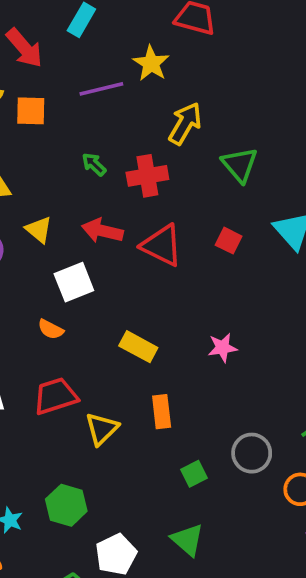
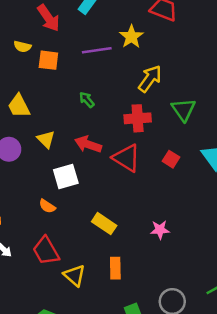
red cross: (147, 176) -> (138, 118), moved
red trapezoid: (55, 396) -> (46, 251), turned -108
yellow triangle: (102, 429) -> (74, 276), turned -40

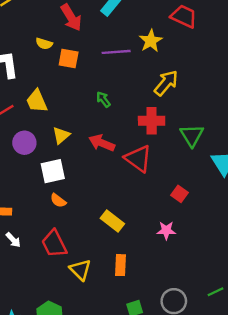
green triangle: (183, 110) -> (192, 135), moved
yellow triangle: (46, 139) -> (61, 135), turned 30
red square: (171, 159) -> (180, 194), moved
white square: (66, 176) -> (53, 171), moved

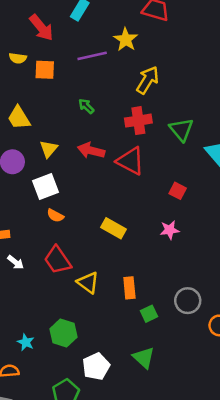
orange rectangle: (120, 265) -> (129, 288), moved

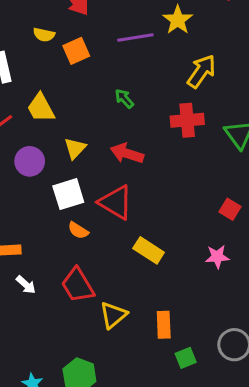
orange square: (45, 70) -> (76, 51), turned -30
red triangle: (130, 161) -> (116, 202), moved
yellow triangle: (88, 283) -> (113, 315), turned 40

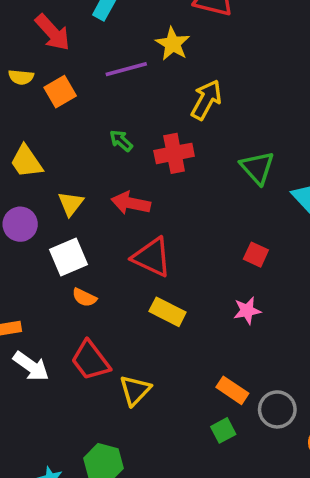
red cross: (187, 120) -> (174, 153), moved
red triangle: (116, 202) -> (152, 257), moved
white arrow: (26, 285) -> (31, 366), size x1.5
orange rectangle: (164, 325) -> (232, 390), moved, turned -48

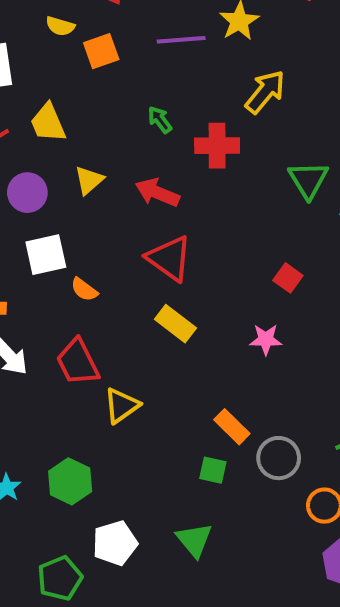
white square: (69, 257) -> (46, 255), moved
green square: (223, 430) -> (213, 470), turned 30

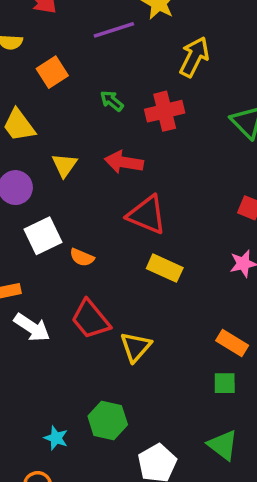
orange square: (101, 51) -> (52, 72), moved

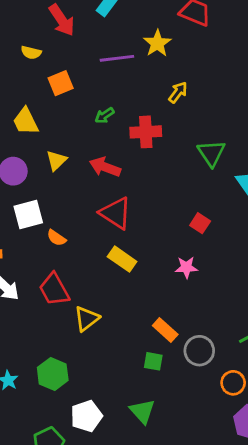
yellow arrow: (194, 57) -> (178, 92), size x0.7
green arrow: (112, 101) -> (104, 115), turned -84

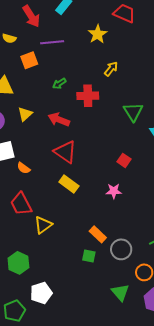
purple line: (117, 58) -> (52, 42), moved
green triangle: (142, 411) -> (120, 292), moved

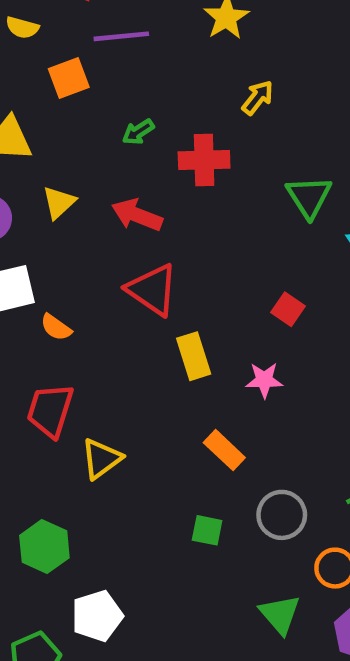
yellow rectangle: (69, 184) -> (194, 356), moved, turned 36
red trapezoid: (21, 204) -> (50, 410), turned 45
orange rectangle: (98, 234) -> (224, 450), moved

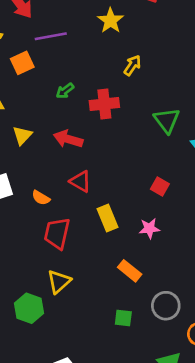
red triangle: (152, 290) -> (80, 181), size x0.7
orange semicircle: (56, 327) -> (41, 198), moved
red trapezoid: (50, 410) -> (57, 233), moved
green hexagon: (44, 547) -> (29, 308), moved

